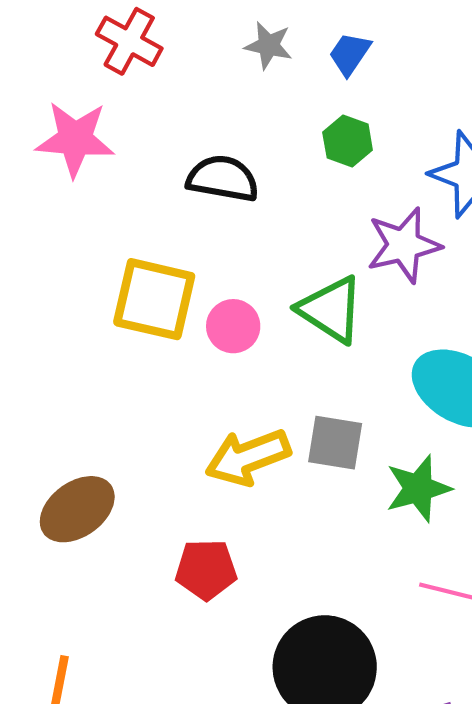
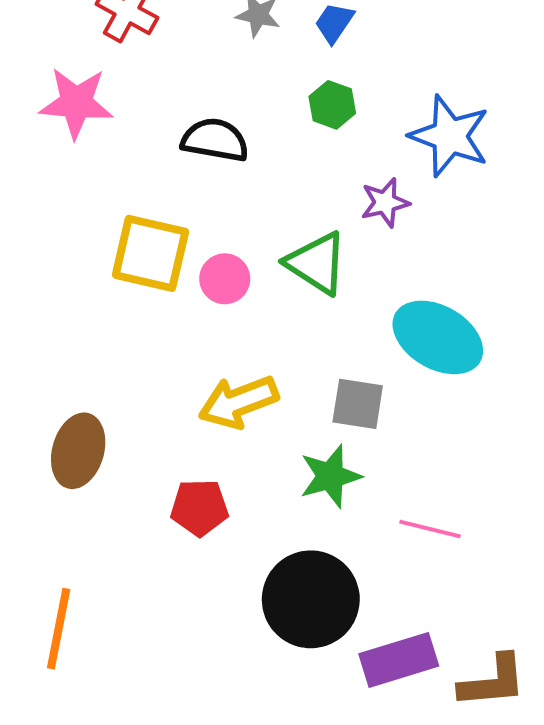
purple star: (404, 245) -> (385, 203), size x0.7
gray square: (335, 443) -> (358, 404), moved
green star: (418, 488) -> (330, 476), moved
brown ellipse: (77, 509) -> (78, 451), turned -38

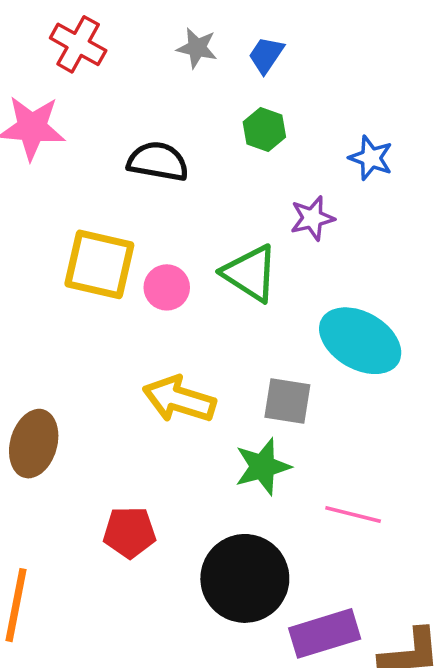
blue star: (450, 136) -> (371, 158), size x0.6
yellow arrow: (238, 402) -> (179, 399), turned 38
red pentagon: (199, 507) -> (130, 532), moved

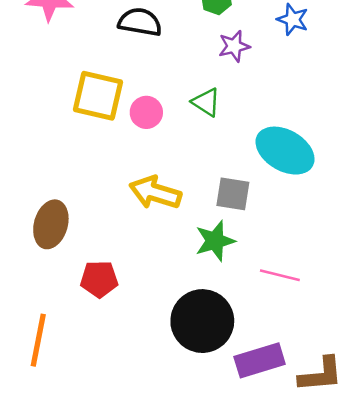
purple star: (312, 218) -> (234, 46), moved
green triangle: (250, 273) -> (206, 102), size x0.7
red pentagon: (130, 532) -> (99, 279), moved

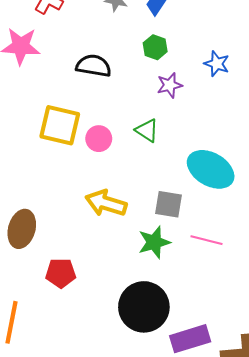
pink line: (280, 275) -> (207, 240), moved

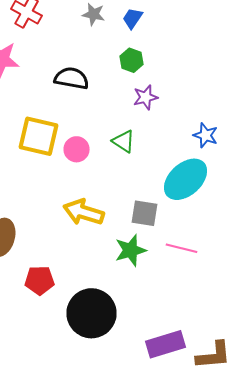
blue star: (217, 64) -> (206, 135), moved
cyan ellipse: (211, 169) -> (186, 179), turned -72
black circle: (144, 307) -> (92, 313), moved

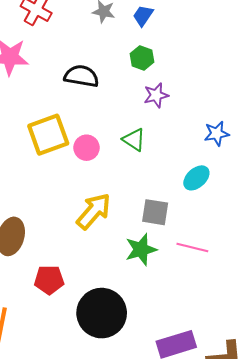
blue star: (206, 135) -> (217, 134), turned -30
yellow square: (38, 136) -> (48, 135), turned -33
cyan ellipse: (186, 179) -> (196, 178), size x0.6
yellow arrow: (84, 212) -> (94, 211), turned 114

